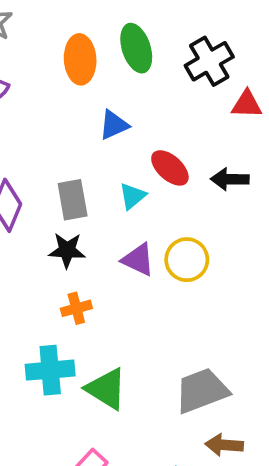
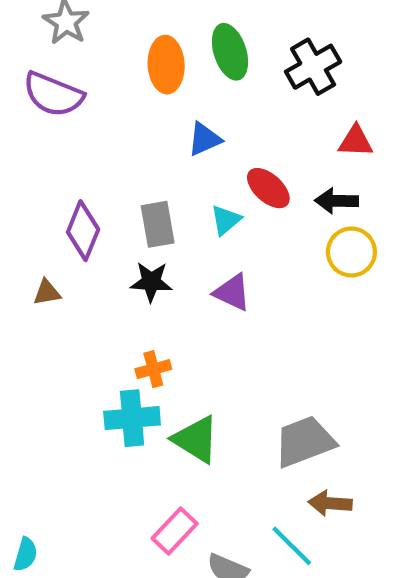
red triangle: (247, 104) -> (356, 141), moved
yellow circle: (187, 260) -> (351, 252), moved
orange cross: (76, 308) -> (153, 369), moved

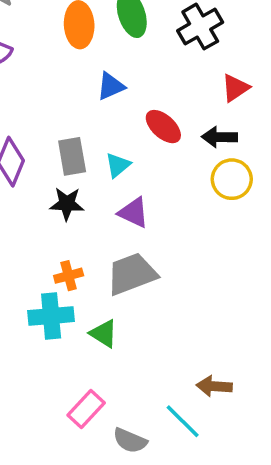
red triangle: (356, 141) -> (235, 88), turned -36
cyan triangle: (226, 220) -> (118, 165), moved
green triangle: (196, 439) -> (104, 334), size x0.7
gray trapezoid: (305, 442) -> (132, 274), moved

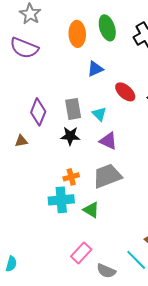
cyan triangle: (118, 165) -> (99, 114), turned -35

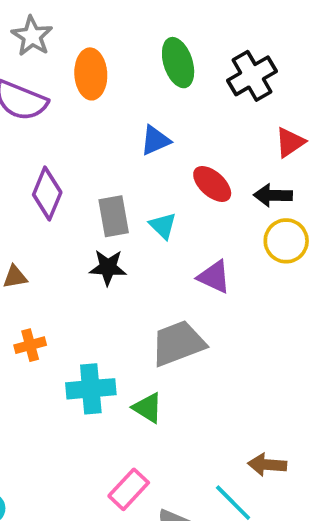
orange ellipse: (77, 34) -> (91, 74), moved
purple diamond: (38, 112) -> (47, 193), moved
purple triangle: (108, 141) -> (214, 277), moved
orange cross: (71, 177) -> (30, 345), moved

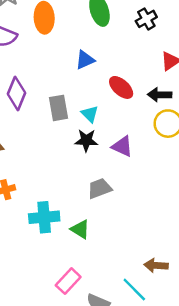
black cross: (252, 76) -> (146, 19), size x0.7
black star: (108, 267) -> (86, 140), moved
gray trapezoid: (178, 343) -> (99, 188), size x0.7

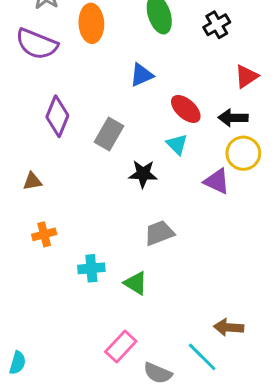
gray rectangle: (59, 108) -> (109, 134), turned 40
cyan triangle: (90, 114) -> (177, 144), moved
purple triangle: (122, 146) -> (217, 181), moved
cyan cross: (44, 217) -> (91, 268), size x0.7

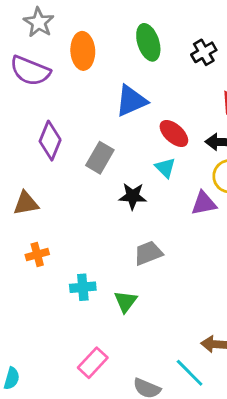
blue triangle: (142, 75) -> (131, 101), size x1.4
brown triangle: (32, 181) -> (26, 203), size x1.4
purple triangle: (217, 181) -> (204, 203), turned -36
green triangle: (136, 283) -> (126, 301), turned 35
pink rectangle: (121, 347) -> (93, 363), moved

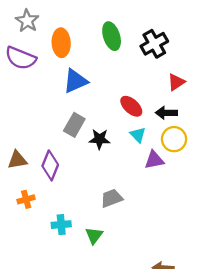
black cross: (204, 52) -> (154, 44), size x1.4
blue triangle: (131, 101) -> (75, 81), moved
purple diamond: (50, 141) -> (50, 165), moved
cyan triangle: (165, 168) -> (138, 135), moved
black star: (133, 196) -> (100, 139), moved

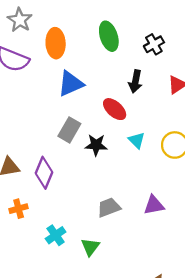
black cross: (154, 44) -> (154, 44), size x0.7
red ellipse: (131, 106) -> (115, 109), moved
black arrow: (166, 113) -> (135, 81), moved, turned -80
purple triangle: (154, 160) -> (154, 205), moved
cyan cross: (61, 225) -> (56, 235), turned -30

